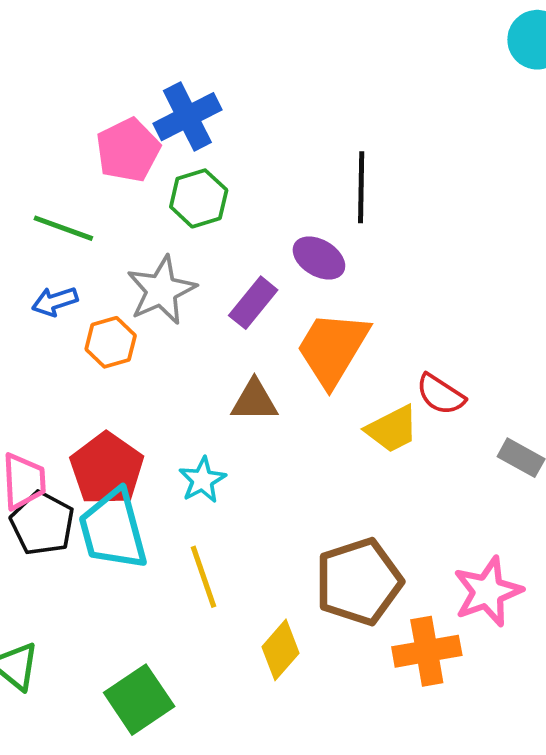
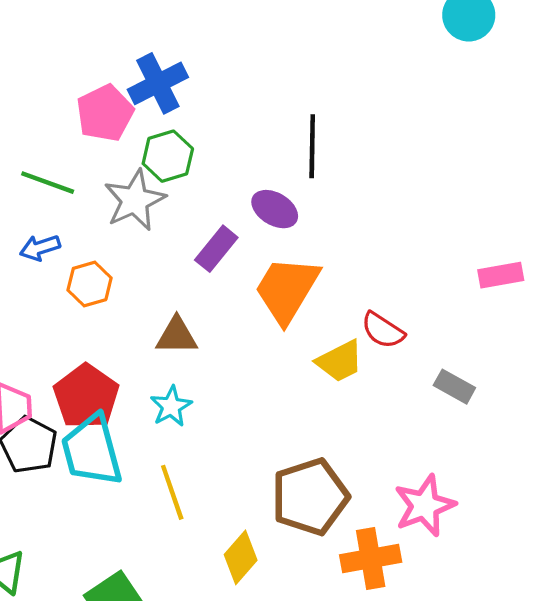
gray star: (161, 290) -> (135, 200), moved
brown triangle: (254, 401) -> (177, 336), moved

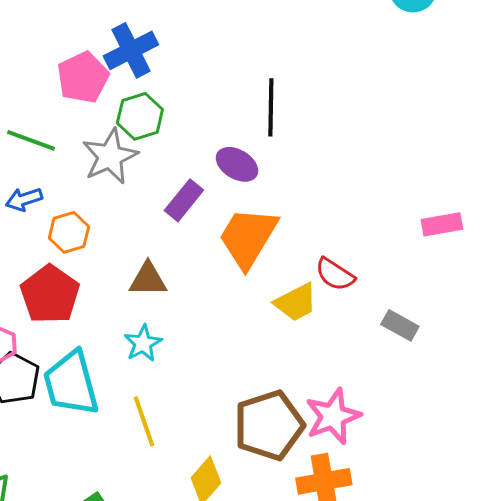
red pentagon: (86, 396) -> (50, 294), moved
pink star: (425, 506) -> (333, 416), moved

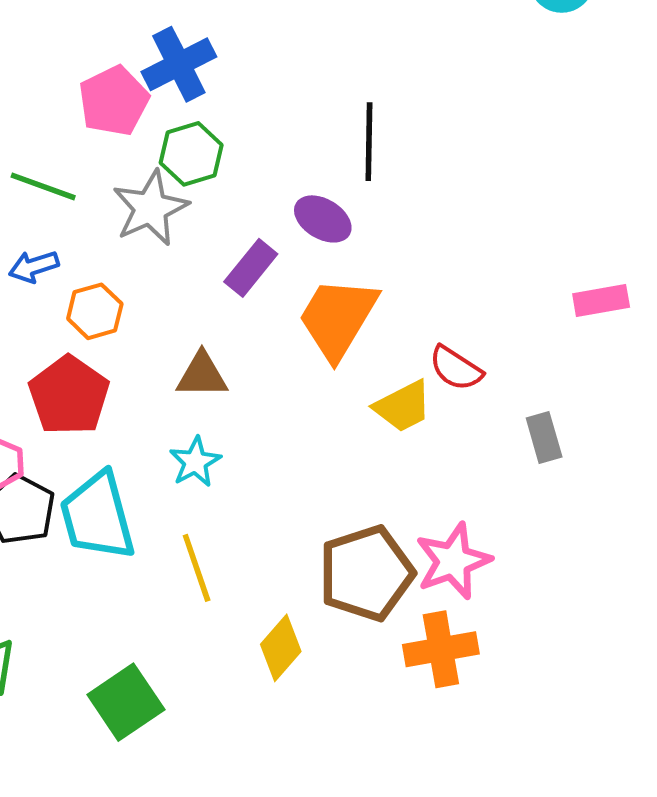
gray rectangle: (400, 325) -> (544, 438), turned 45

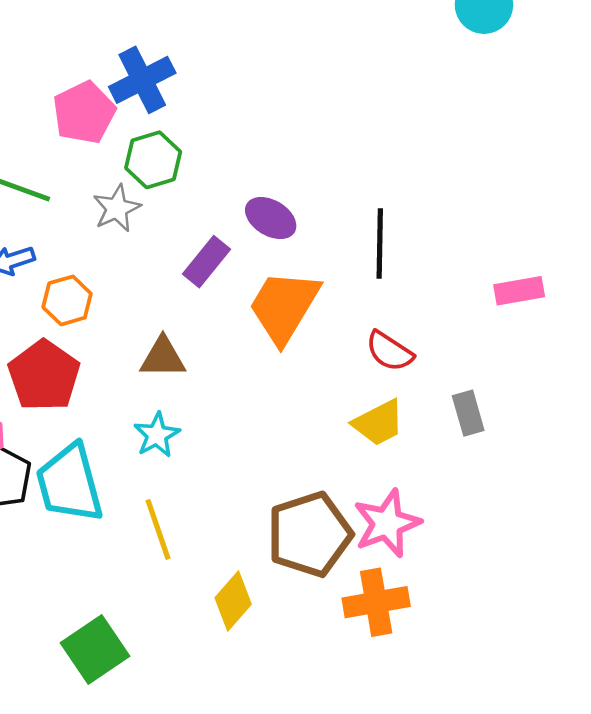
black line: (369, 142) -> (380, 243), moved
gray star: (150, 208) -> (117, 208), size x0.7
yellow trapezoid: (403, 406) -> (379, 423), moved

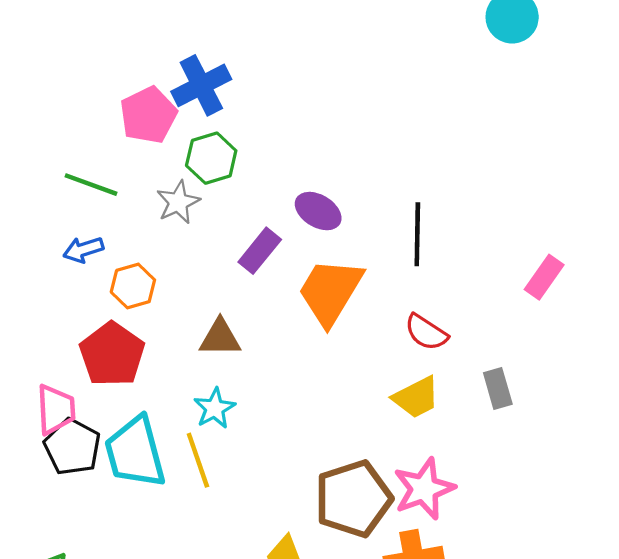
pink rectangle: (519, 291) -> (544, 277), turned -45
yellow line: (158, 529) -> (198, 460), moved

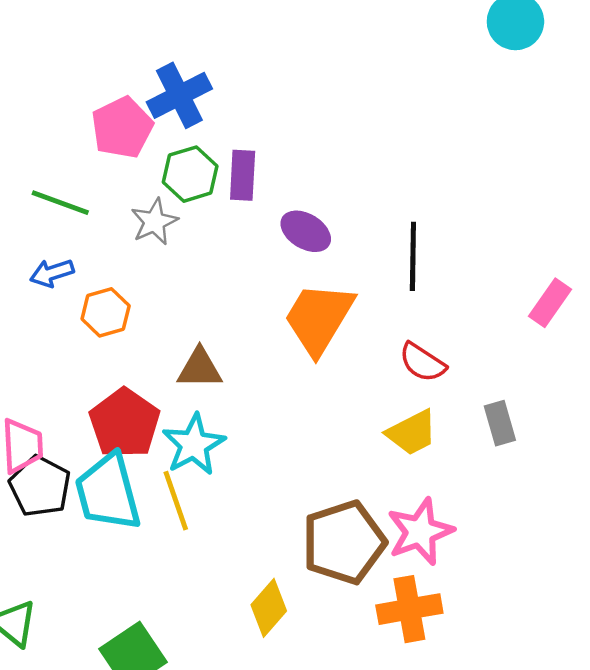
purple rectangle: (260, 251) -> (243, 175), moved, turned -36
red pentagon: (112, 354) -> (125, 423), moved
cyan star: (215, 408) -> (194, 445), size x1.4

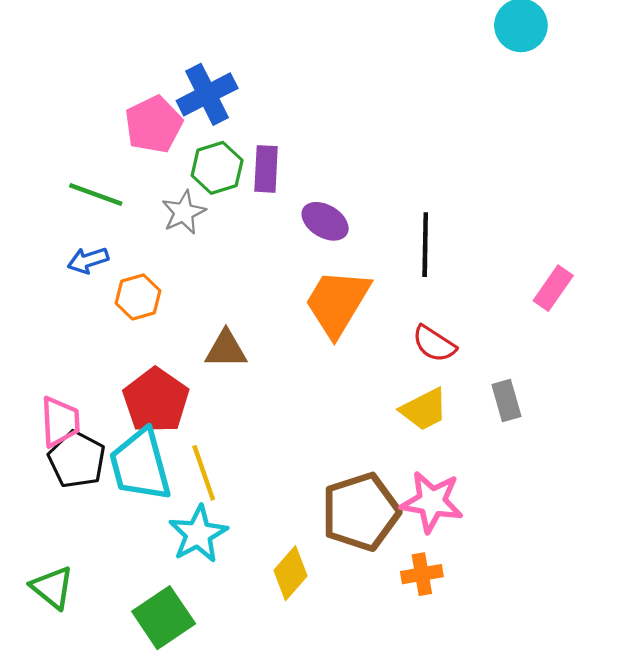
cyan star: (194, 445) -> (198, 534), moved
pink star: (420, 532) -> (432, 502), turned 30
orange cross: (409, 609) -> (422, 574), size x0.7

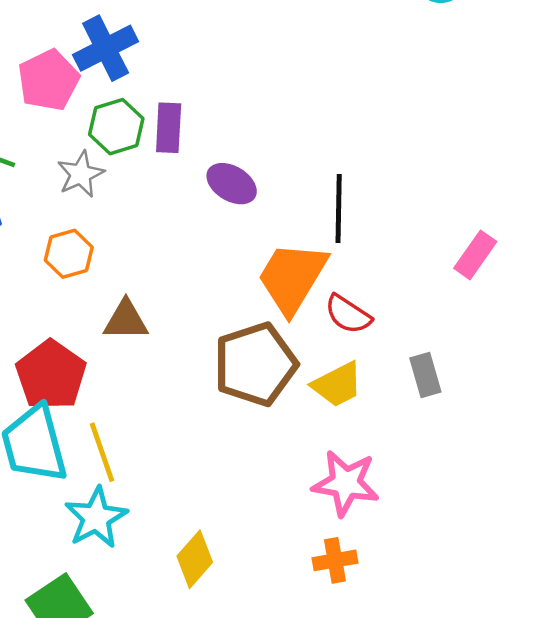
orange hexagon: (138, 297) -> (69, 254), moved
orange trapezoid: (337, 303) -> (292, 278), moved
brown pentagon: (361, 512) -> (255, 364), moved

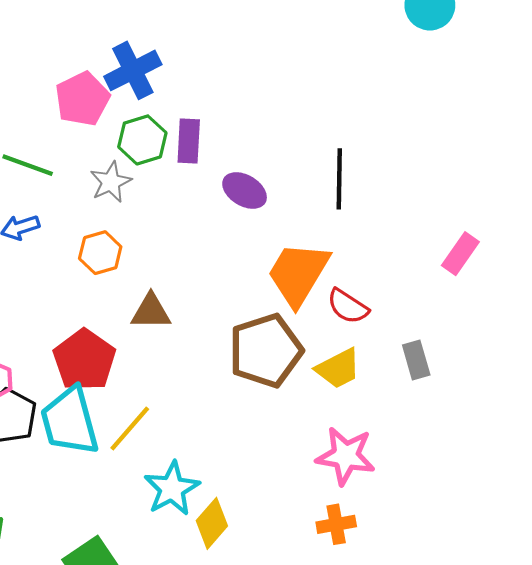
black line: (339, 209) -> (339, 179), moved
yellow line: (102, 452) -> (130, 429), turned 60
cyan star: (96, 518) -> (172, 489), moved

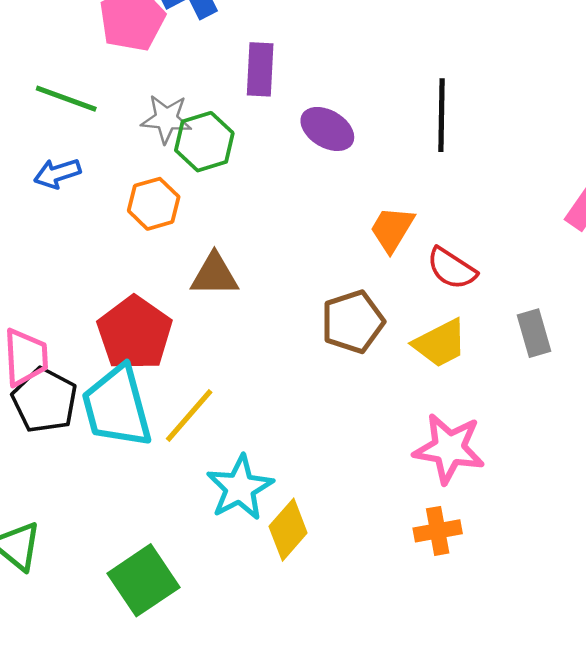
green hexagon: (142, 140) -> (204, 142), moved
gray star: (111, 182) -> (166, 119), turned 30
orange trapezoid: (298, 274) -> (392, 229), size x0.6
brown pentagon: (266, 351) -> (353, 322), size x0.7

